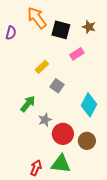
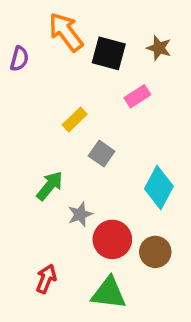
red arrow: (36, 168) -> (46, 279), moved

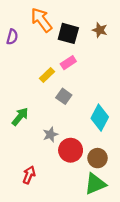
pink rectangle: (137, 96) -> (68, 63), moved
green arrow: (50, 186) -> (20, 117), moved
green triangle: (109, 293) -> (95, 184), moved, turned -30

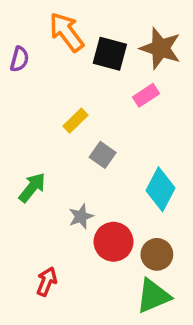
brown star: (100, 30) -> (160, 48), size x1.6
pink rectangle: (68, 63) -> (146, 95), moved

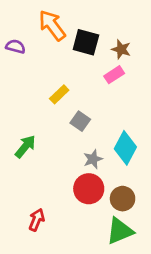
brown star: (160, 48) -> (121, 49), moved, size x0.6
purple semicircle: (19, 59) -> (15, 46), turned -90
gray star: (81, 216) -> (93, 159), moved

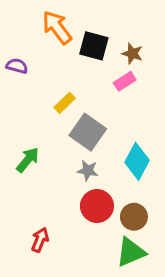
purple semicircle: (15, 46) -> (17, 66), moved
gray square: (80, 121) -> (88, 132), size x1.6
gray star: (93, 159) -> (88, 171), moved, turned 30

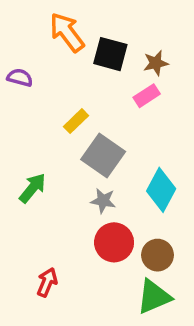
brown star: (132, 54) -> (156, 63), turned -30

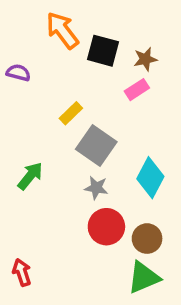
red arrow: (47, 282) -> (22, 272), moved, turned -40

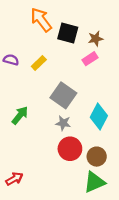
purple semicircle: (18, 73) -> (11, 60), moved
yellow rectangle: (71, 113) -> (39, 63), moved
red arrow: (22, 272) -> (14, 179), turned 78

